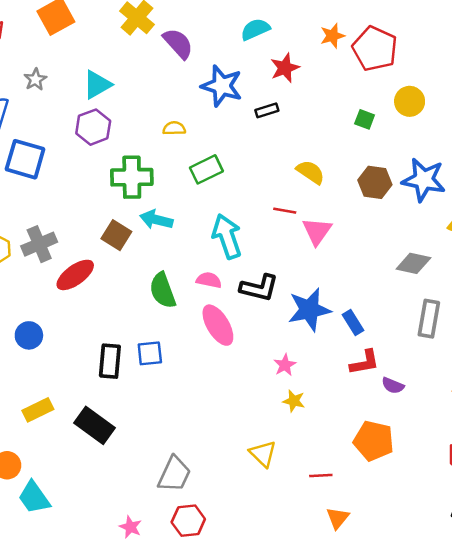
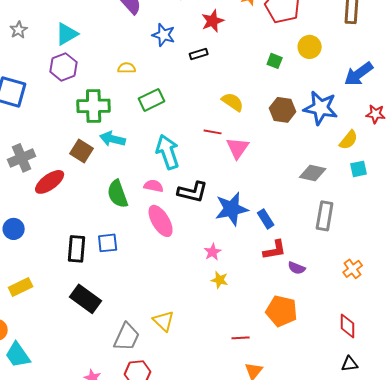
blue star: (222, 86) -> (164, 35), size x0.7
black rectangle: (94, 425) -> (86, 299), moved
yellow triangle: (263, 454) -> (164, 321), moved

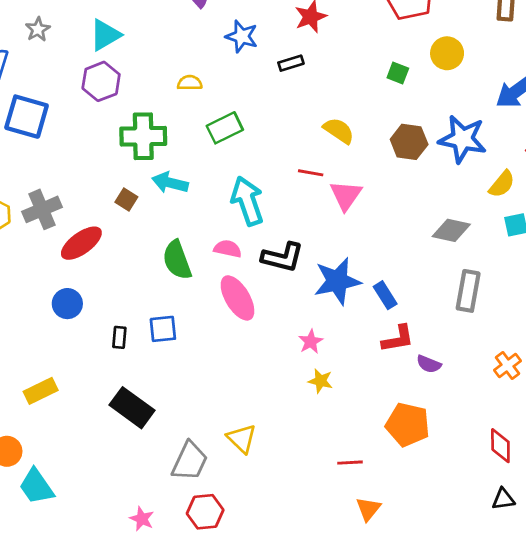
brown square: (82, 151) -> (126, 200), size x0.7
blue circle: (14, 229) -> (67, 304), moved
black rectangle: (77, 249) -> (119, 337), size x0.6

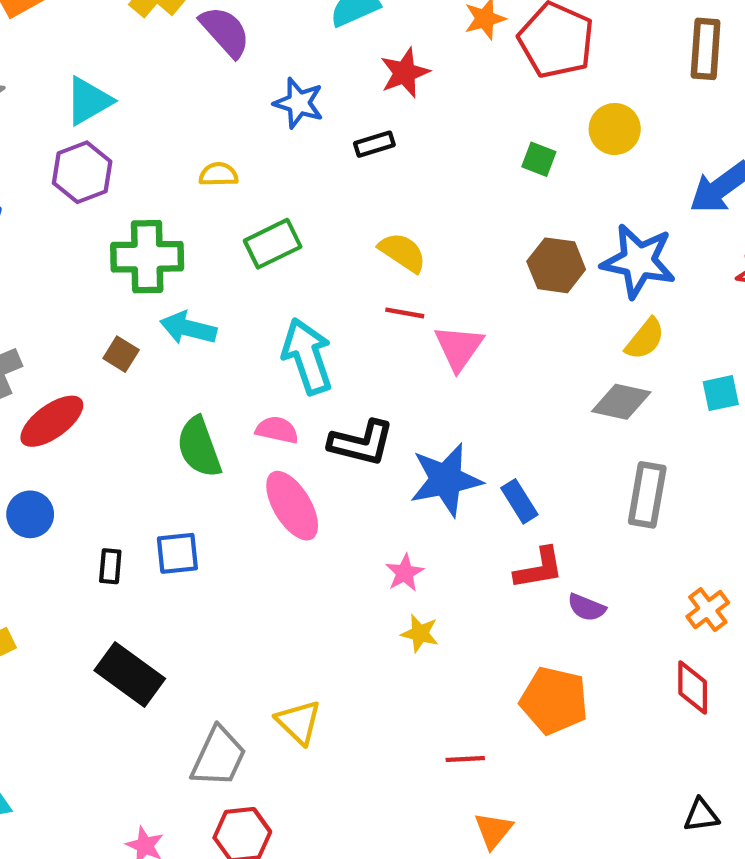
yellow semicircle: (339, 131) -> (403, 252), moved
yellow semicircle: (502, 184) -> (645, 339), moved
red diamond: (500, 446) -> (693, 688), moved

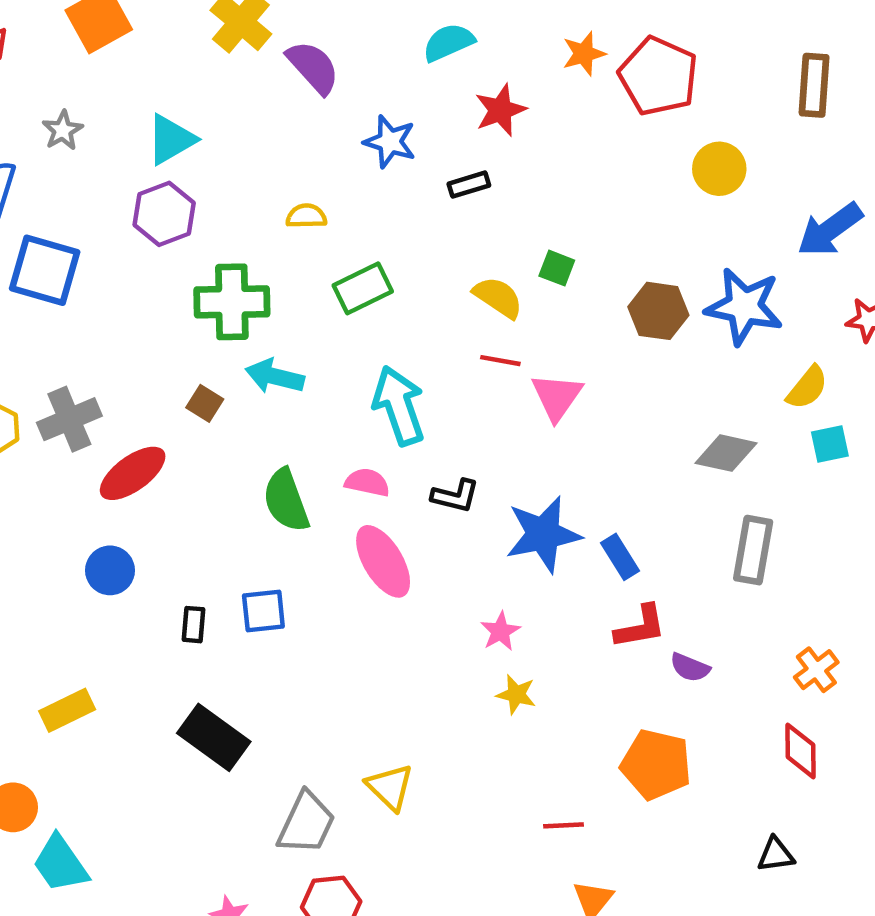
green square: (539, 159) -> (557, 268), moved
yellow semicircle: (645, 339) -> (807, 388), moved
black L-shape: (361, 443) -> (455, 496), size x0.7
black triangle: (701, 815) -> (776, 855), moved

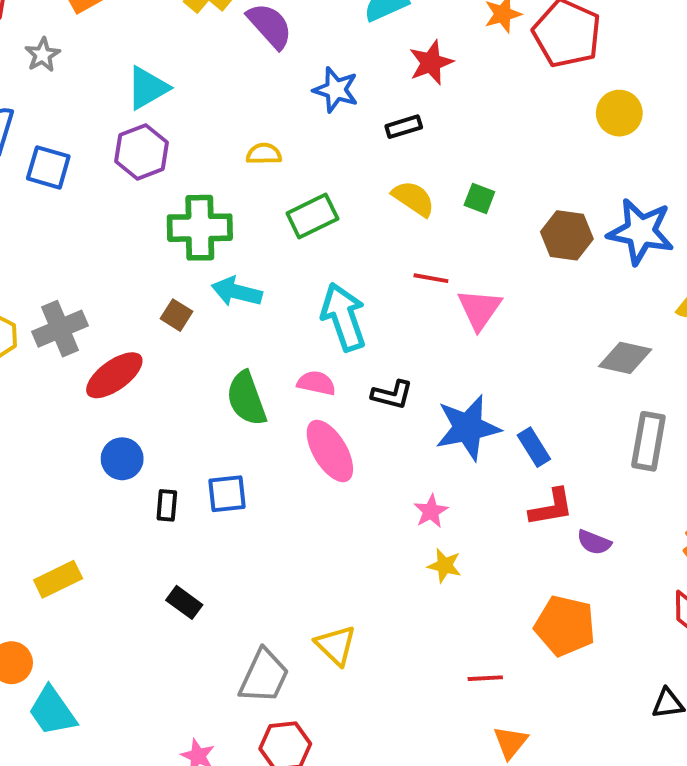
gray star: (63, 130) -> (42, 55), moved
blue square: (45, 270) -> (48, 167), moved, size x0.7
yellow semicircle: (498, 297) -> (413, 199), moved
blue circle: (110, 570) -> (122, 459), moved
black rectangle: (214, 737) -> (184, 602), size x0.6

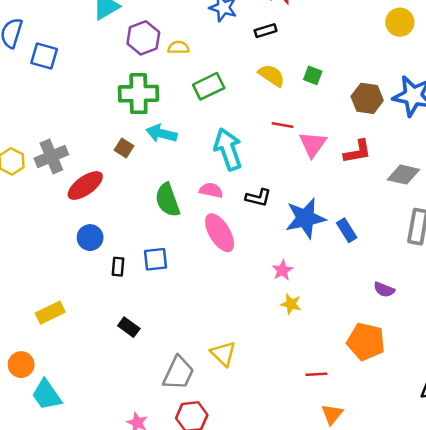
purple hexagon: (142, 152) -> (143, 38), moved
red L-shape: (551, 507) -> (357, 152), moved

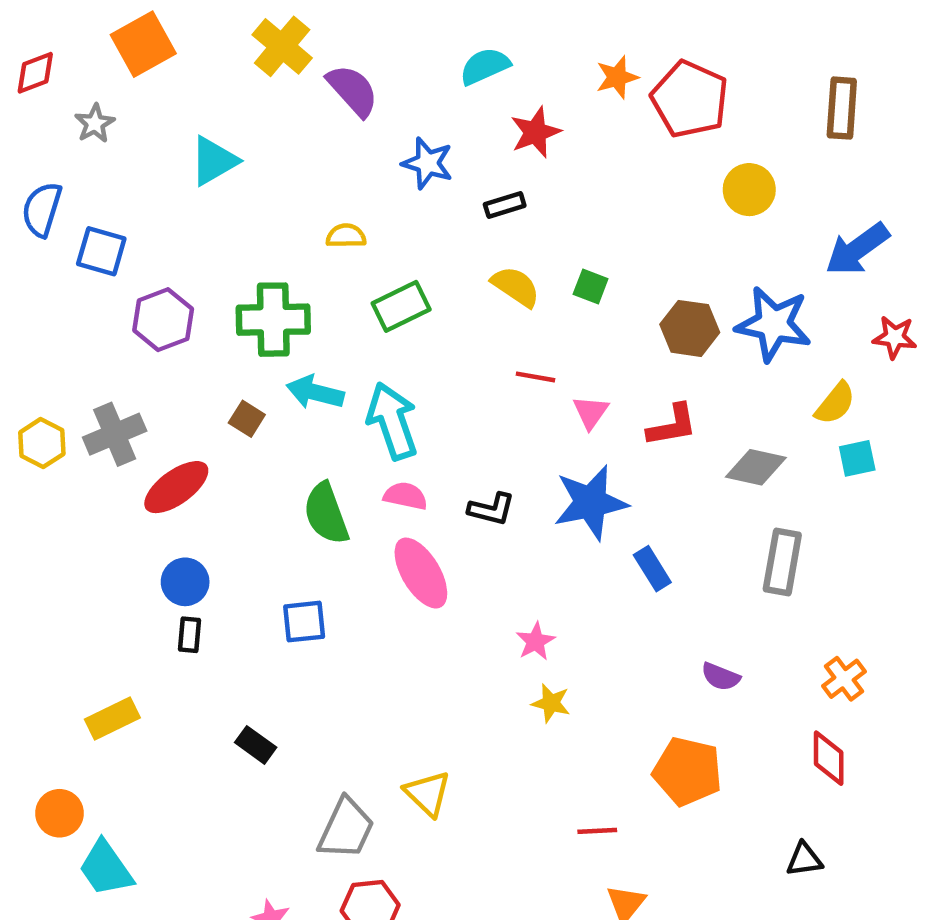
purple hexagon: (143, 38) -> (163, 320), moved
pink triangle: (313, 144) -> (591, 412), size x0.7
cyan arrow: (228, 149) -> (392, 421), moved
blue star: (305, 218) -> (591, 503), moved
black rectangle: (118, 267) -> (190, 635), moved

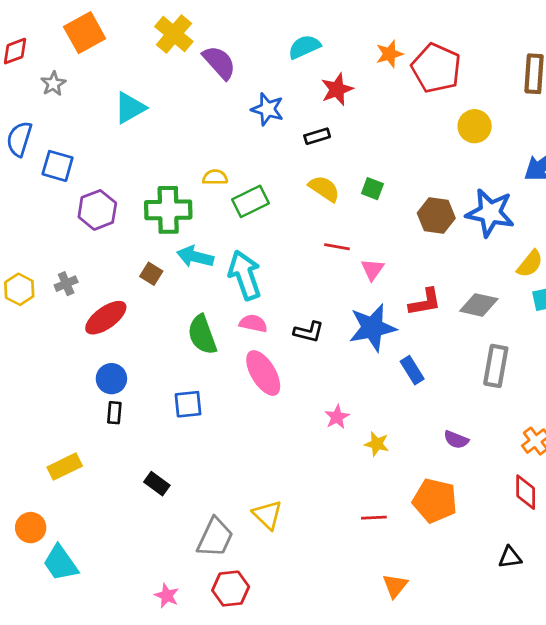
yellow semicircle: (346, 236) -> (215, 177), moved
red L-shape: (672, 425) -> (425, 302), moved
gray cross: (115, 434) -> (66, 284), size x0.6
yellow star: (551, 703) -> (377, 444), moved
red line: (597, 831) -> (374, 518), moved

